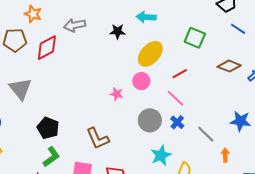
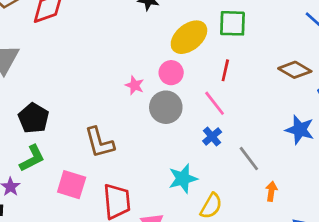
green square: (195, 38) -> (232, 23), moved, turned -30
red line: (180, 74) -> (225, 70), turned -56
gray circle: (150, 120) -> (166, 107), moved
blue star: (240, 121) -> (300, 130), moved

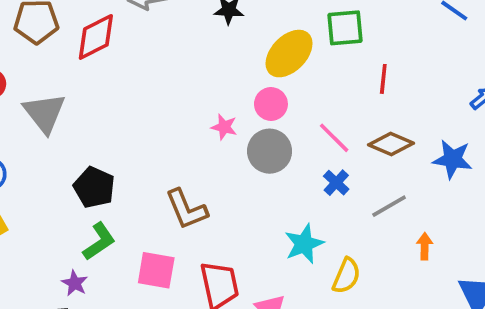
red line: (225, 70) -> (383, 79), moved
brown diamond: (295, 70) -> (391, 144), moved
gray line: (249, 159) -> (389, 206), turned -76

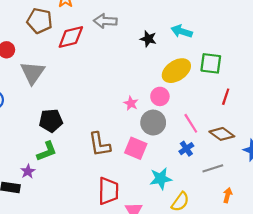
black pentagon: (94, 187) -> (51, 121), turned 30
pink square: (156, 270) -> (136, 148), moved

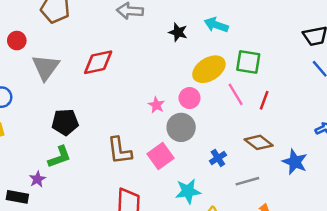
red diamond: (71, 37) -> (98, 62), moved
pink line: (191, 123) -> (236, 94), moved
pink square: (136, 148) -> (160, 156), turned 30

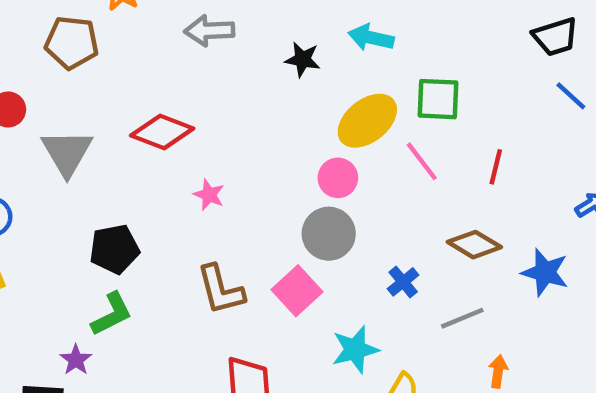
red diamond: (98, 62) -> (162, 132), turned 40
red line: (264, 100) -> (496, 167), moved
pink star: (156, 105) -> (209, 195), moved

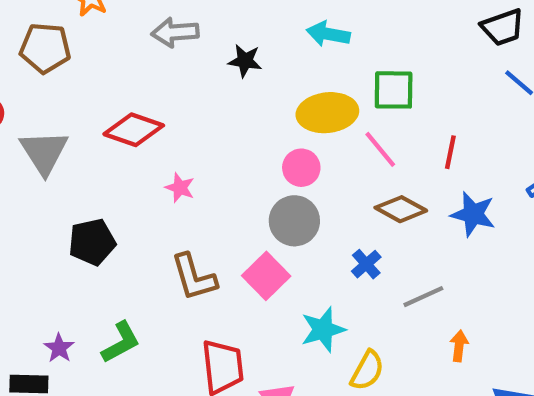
black star: (303, 59) -> (245, 61), moved
yellow ellipse: (367, 121) -> (327, 113), turned 34
brown diamond: (474, 245) -> (401, 209), moved
blue star: (545, 272) -> (473, 214), moved
green L-shape: (112, 314) -> (121, 342), moved

